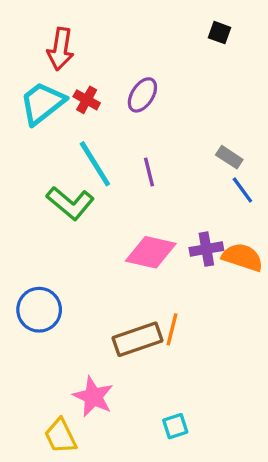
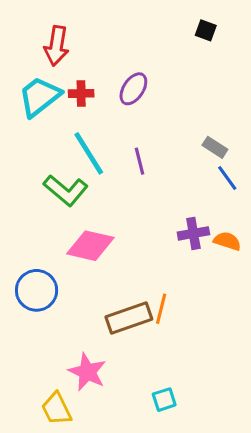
red cross: (87, 100) -> (81, 93), turned -30
pink diamond: (151, 252) -> (90, 246), moved
orange semicircle: (242, 257) -> (227, 241), size x0.7

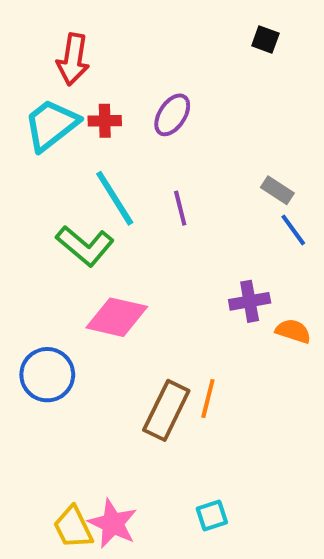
orange semicircle: (227, 241) -> (293, 331), moved
brown rectangle: (129, 318) -> (166, 410), turned -45
pink star: (87, 372) -> (113, 523), moved

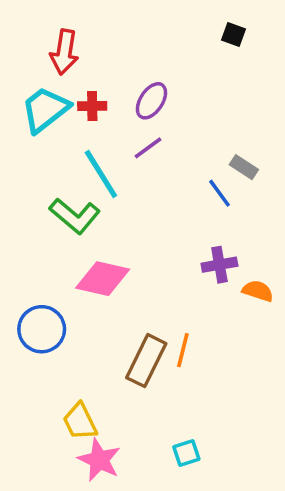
purple line: (180, 208) -> (148, 148), moved, turned 68
blue line: (293, 230) -> (219, 193), moved
yellow trapezoid: (73, 527) -> (80, 422), moved

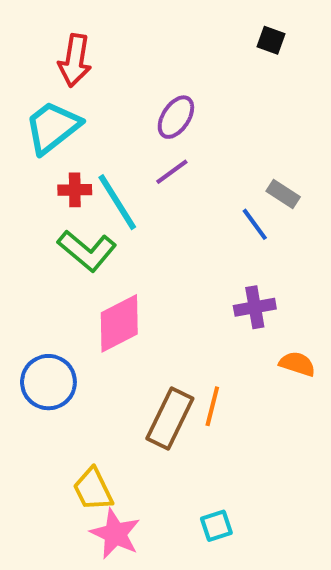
red cross: (92, 106) -> (75, 190), moved
pink diamond: (103, 279) -> (119, 323), turned -40
orange semicircle: (258, 291) -> (297, 364), moved

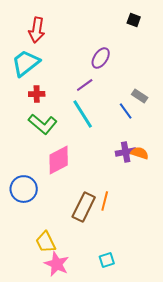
purple ellipse: (176, 117) -> (101, 58), moved
cyan line: (117, 202) -> (83, 114), moved
orange semicircle: (297, 364) -> (140, 153), moved

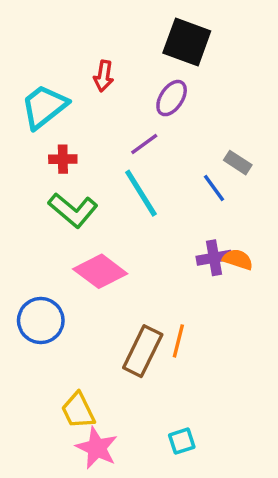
black square: (134, 20) -> (187, 42), moved, size x2.0
red arrow: (37, 30) -> (104, 76), moved, size x0.7
pink diamond: (59, 160) -> (100, 271), turned 64

